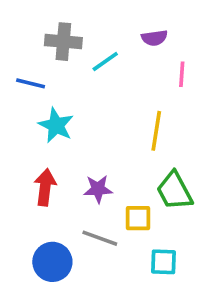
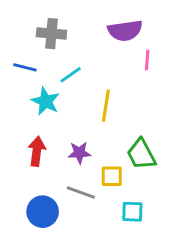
purple semicircle: (154, 38) -> (125, 31), size x1.6
cyan line: (105, 62) -> (71, 75), moved
yellow line: (156, 131) -> (106, 106), moved

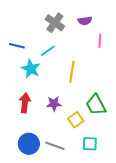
purple semicircle: (125, 31) -> (85, 21), size x0.6
gray cross: (51, 34) -> (55, 23), moved, turned 30
yellow square: (112, 176) -> (76, 120), turned -35
gray line: (81, 193) -> (55, 146), moved

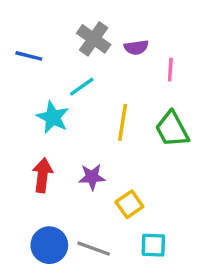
purple semicircle: (85, 21) -> (136, 47), moved
blue line: (17, 46) -> (29, 56), moved
green trapezoid: (96, 105) -> (172, 129), moved

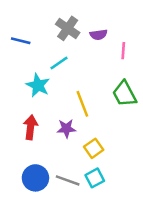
yellow line: (123, 122) -> (82, 104), moved, turned -30
cyan square: (153, 245) -> (95, 178), moved, turned -30

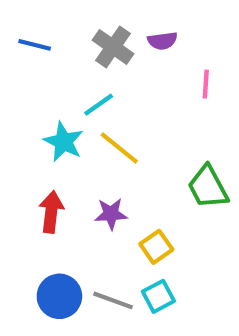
purple semicircle: (98, 35) -> (162, 41), moved
blue line: (21, 41) -> (35, 45), moved
green trapezoid: (124, 94) -> (208, 187), moved
yellow line: (82, 104) -> (119, 148), moved, turned -30

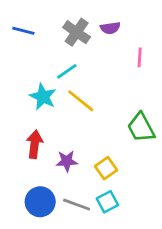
purple star: (111, 214) -> (67, 161), moved

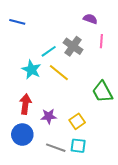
purple semicircle: (110, 28) -> (90, 19), moved, turned -152
gray cross: (77, 32) -> (73, 46), moved
blue circle: (40, 202) -> (22, 135), moved
cyan square: (107, 202) -> (78, 146), turned 35

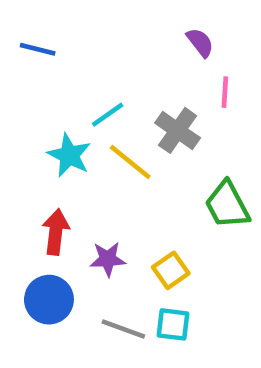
purple semicircle: (90, 19) -> (200, 42), turned 32
gray cross: (73, 46) -> (178, 130), moved

